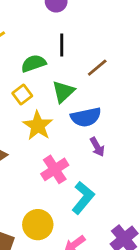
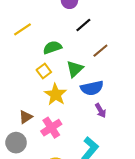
black line: (62, 45) -> (83, 25), moved, turned 49
pink cross: (55, 169) -> (51, 128), moved

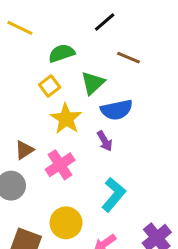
yellow line: (22, 29) -> (20, 28), turned 60
brown line: (100, 51) -> (128, 58), turned 63
purple arrow: (100, 111) -> (105, 141), moved

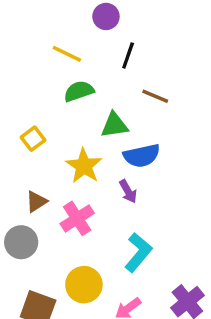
black line: (105, 22) -> (128, 56), turned -30
yellow line: (20, 28) -> (67, 54), moved
green triangle: (93, 83) -> (114, 125), turned 35
yellow square: (50, 86) -> (33, 139), moved

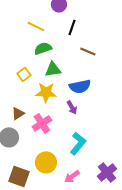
green triangle: (114, 125) -> (53, 69), moved
yellow square: (33, 139) -> (24, 74), moved
yellow star: (84, 166) -> (46, 92), turned -30

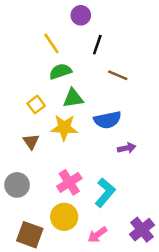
yellow line: (36, 26) -> (51, 43), turned 30
purple arrow: (72, 107) -> (127, 148), moved, turned -72
brown triangle: (18, 113) -> (31, 142), moved, turned -32
pink cross: (42, 123) -> (69, 182), moved

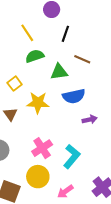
green triangle: (73, 98) -> (59, 72), moved

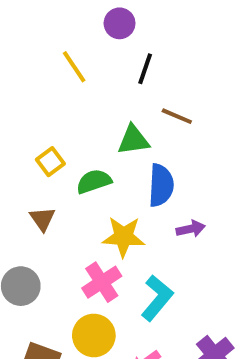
green semicircle: (35, 56) -> (94, 181), moved
blue semicircle: (74, 96) -> (161, 185), turned -75
yellow star: (38, 103) -> (123, 237), moved

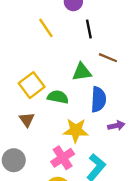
black line: (145, 69) -> (89, 29), turned -30
yellow square: (50, 162) -> (32, 85), size x1.5
green semicircle: (94, 181) -> (58, 97), turned 30

